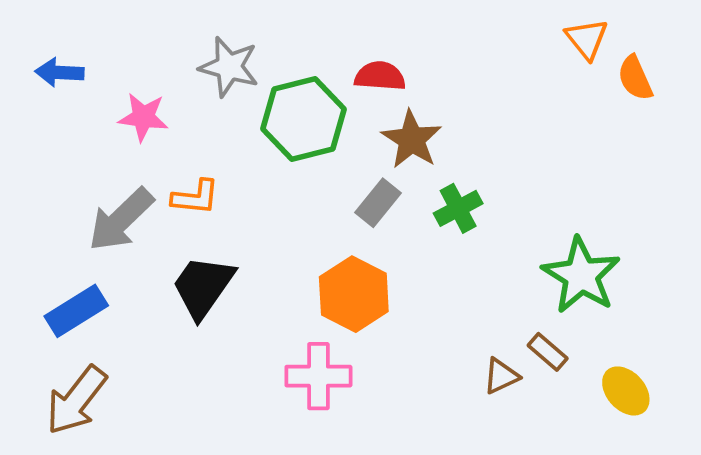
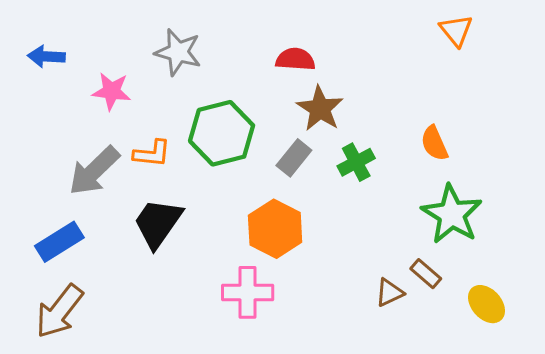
orange semicircle: (635, 78) -> (434, 143), moved
green hexagon: (304, 119) -> (222, 133), moved

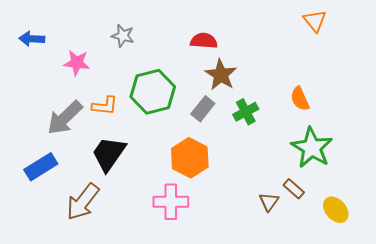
gray star: (178, 52) -> (123, 36), size x0.7
brown triangle: (389, 292) -> (269, 202), turned -30
brown arrow: (59, 311) -> (83, 202), moved

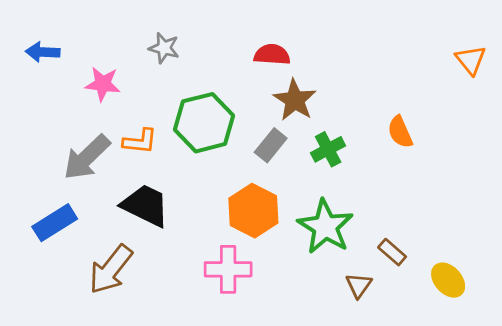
orange triangle: (315, 21) -> (471, 60), moved
green star: (312, 148) -> (325, 227), moved
black trapezoid: (109, 154) -> (145, 205), turned 81
brown triangle: (269, 202) -> (359, 285), moved

